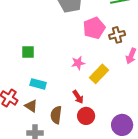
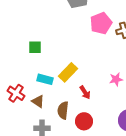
pink star: (78, 63) -> (116, 79), moved
yellow rectangle: (99, 74) -> (68, 72), moved
red circle: (86, 116) -> (84, 121), moved

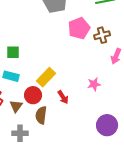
cyan rectangle: (45, 79) -> (11, 76), moved
brown triangle: (38, 101) -> (16, 106), turned 32
red circle: (84, 121) -> (33, 95), moved

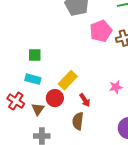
brown semicircle: (41, 115) -> (78, 121), moved

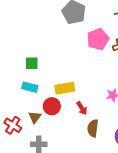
yellow rectangle: (68, 80) -> (65, 88), turned 36
red cross: (16, 101) -> (13, 125), moved
brown semicircle: (78, 121) -> (93, 128), moved

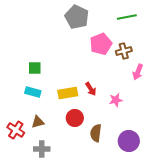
red circle: (52, 106) -> (75, 118), moved
red arrow: (82, 108) -> (91, 89), moved
brown triangle: (35, 117) -> (38, 122), turned 40

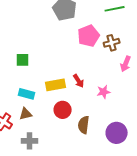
cyan rectangle: (33, 92) -> (27, 94), moved

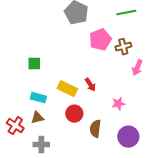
yellow rectangle: (56, 85) -> (67, 89), turned 36
pink star: (104, 92) -> (118, 104), moved

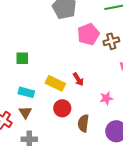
brown triangle: (37, 118) -> (25, 112), turned -48

